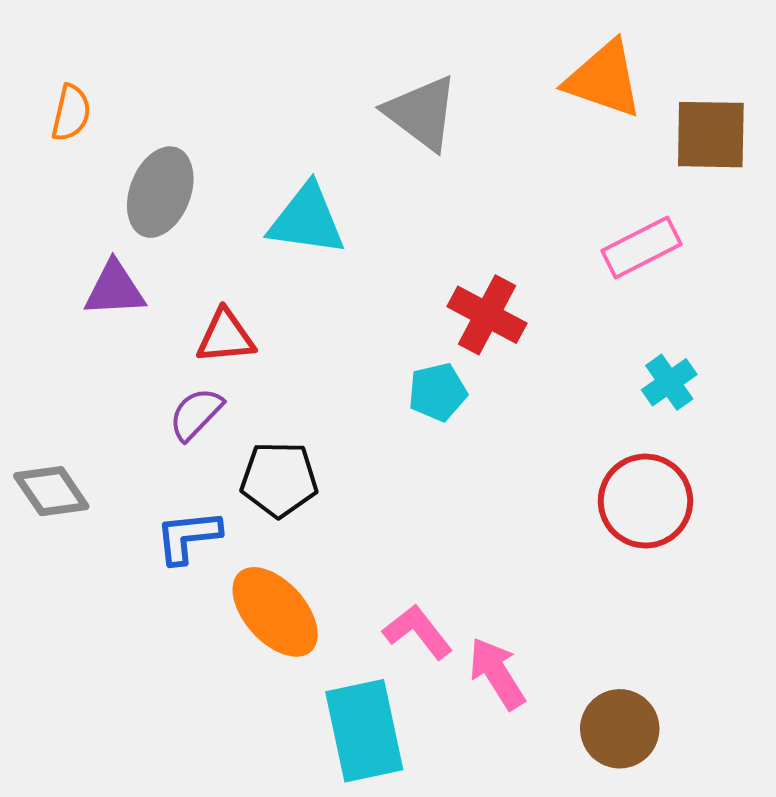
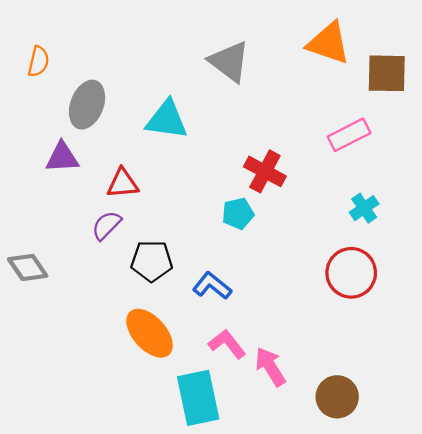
blue L-shape: (188, 537) -> (212, 286), moved, turned 45

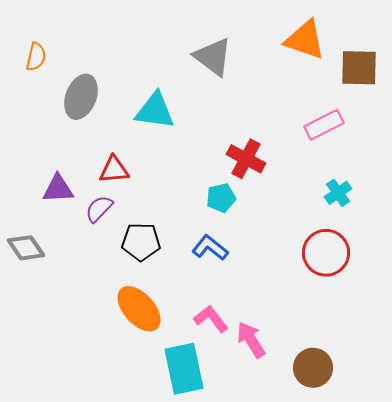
purple triangle: (62, 157) -> (58, 189), moved
blue L-shape: (212, 286) -> (210, 248), moved

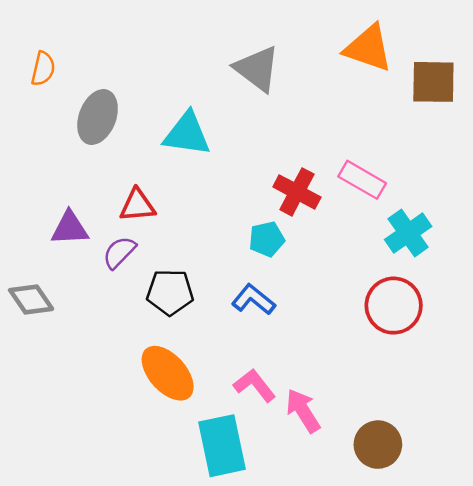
pink rectangle: (324, 125) -> (362, 180), moved, turned 57
cyan cross: (338, 193) -> (408, 233), size x1.4

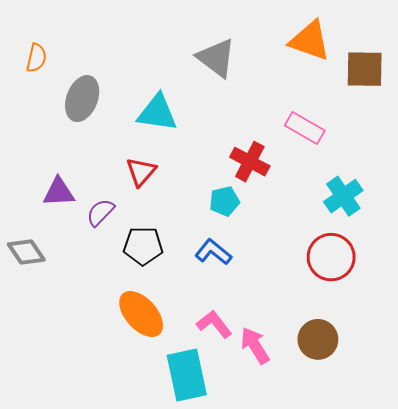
pink rectangle: (362, 180) -> (305, 128), moved
red triangle: (137, 205) -> (141, 172), moved, turned -44
brown circle: (378, 445) -> (318, 339), moved

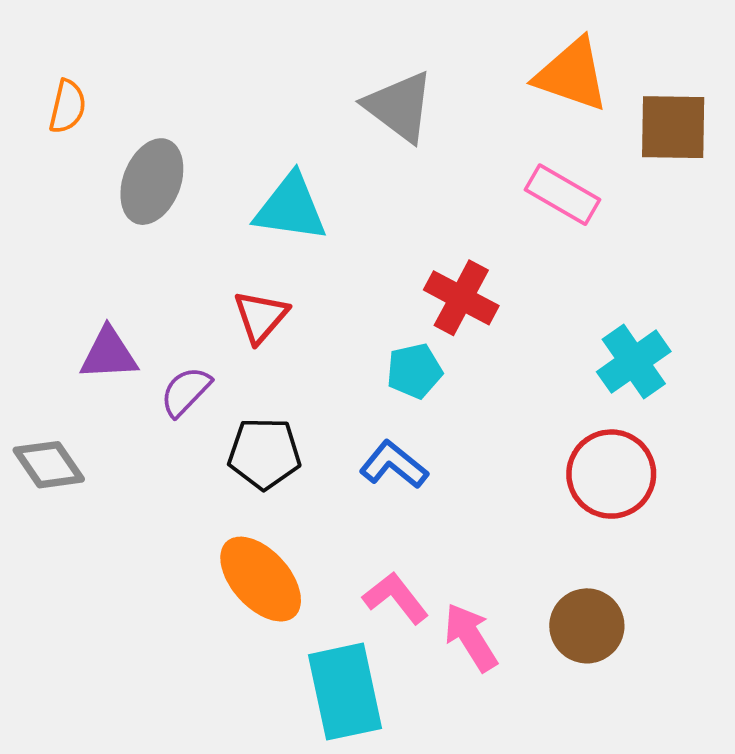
pink rectangle: (305, 128) -> (562, 195), moved

